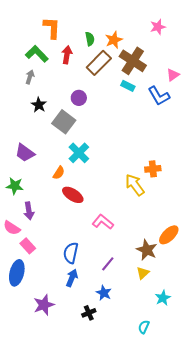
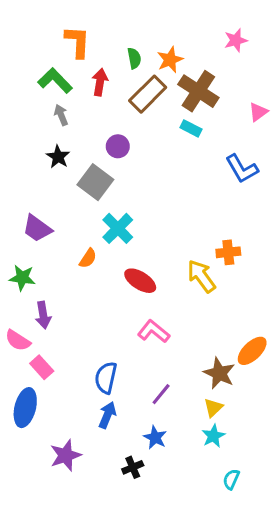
gray arrow: (30, 77) -> (61, 115), moved, turned -40
blue L-shape: (159, 96) -> (242, 169), moved
red ellipse: (73, 195) -> (140, 281), moved
cyan star: (163, 298) -> (213, 436), moved
cyan semicircle: (144, 327) -> (231, 479), moved

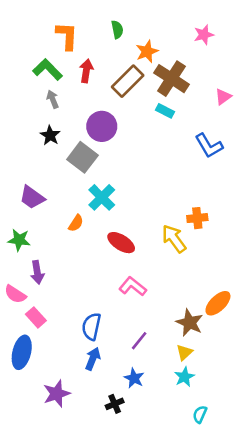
green semicircle: (134, 58) -> (117, 30), moved
purple circle: (118, 146) -> (102, 126), size x1.5

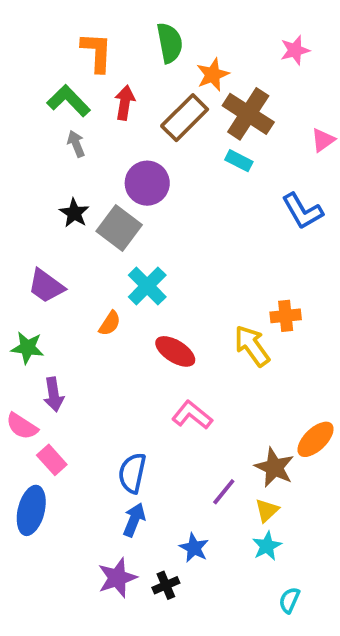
green semicircle: (117, 30) -> (170, 43), size x1.5
black star: (50, 135) -> (74, 213), moved
purple line: (139, 341) -> (224, 492), moved
purple star: (57, 394) -> (117, 578), moved

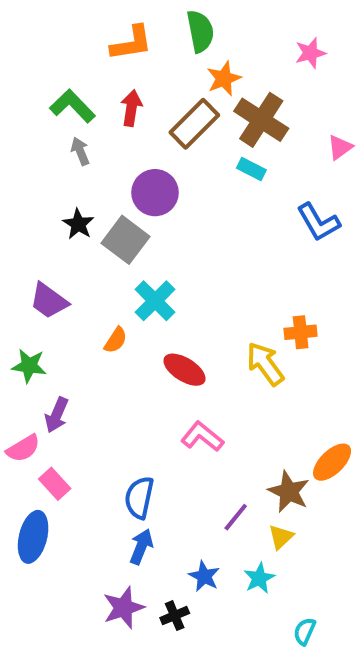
green semicircle: (170, 43) -> (200, 31), moved
orange L-shape: (97, 52) -> (131, 43), moved, turned 78
purple arrow: (54, 394) -> (57, 415), turned 32
pink semicircle: (22, 426) -> (23, 448), turned -64
cyan star: (267, 546) -> (259, 578), moved

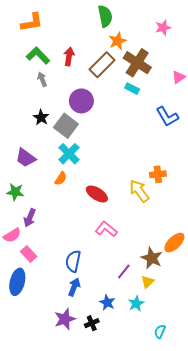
orange L-shape: (131, 43) -> (32, 22), moved
cyan cross: (155, 301) -> (69, 154), moved

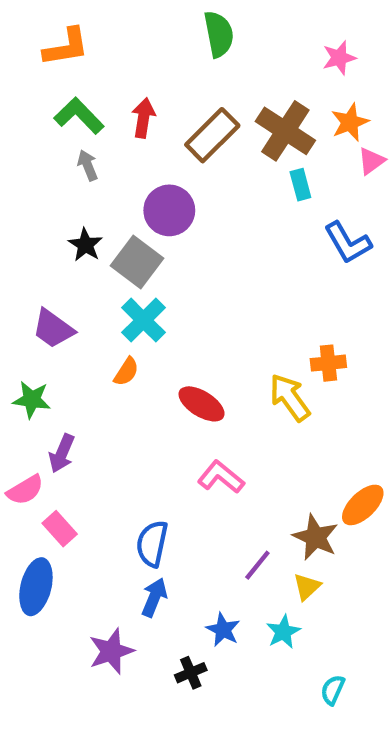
orange star: (118, 41) -> (350, 122), moved
cyan rectangle: (132, 89) -> (300, 185), moved, turned 48
purple star: (65, 319) -> (111, 651), moved

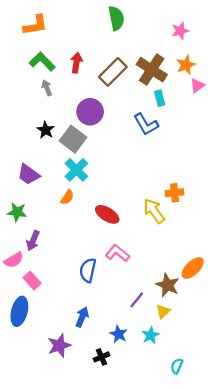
blue L-shape: (348, 243) -> (146, 124), moved
blue semicircle: (152, 544) -> (88, 270), moved

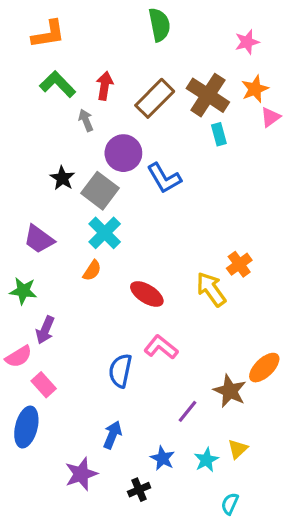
gray arrow: (47, 88) -> (86, 120), moved
blue L-shape: (146, 124) -> (164, 178), moved
orange cross: (174, 193) -> (239, 264), turned -30
yellow triangle: (163, 311) -> (238, 449), moved
cyan semicircle: (177, 366) -> (230, 504), moved

